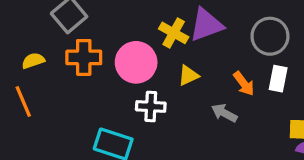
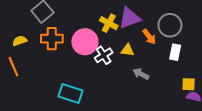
yellow triangle: (188, 75) -> (127, 50), moved, turned 32
orange arrow: (244, 84) -> (149, 37), moved
white cross: (151, 106) -> (104, 55), moved, turned -36

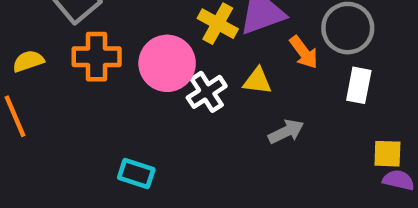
gray arrow: (141, 74) -> (286, 132), turned 126
cyan rectangle: (70, 94) -> (136, 173), size x0.7

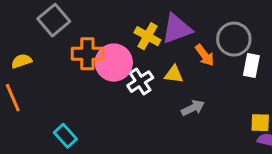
orange cross: (97, 57) -> (87, 54), moved
white rectangle: (359, 85) -> (251, 65), moved
cyan rectangle: (136, 173) -> (65, 136), moved, turned 30

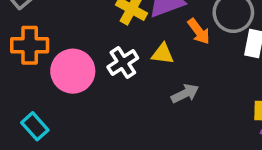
orange cross: (87, 54) -> (30, 45), moved
pink circle: (114, 63) -> (73, 71), moved

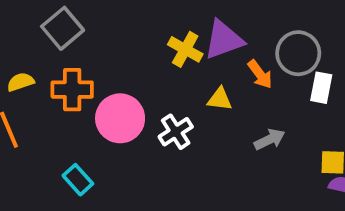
white cross: (123, 62) -> (176, 132), moved
gray arrow: (185, 94) -> (270, 139), moved

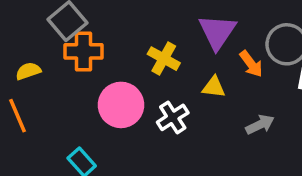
purple triangle: (224, 40) -> (217, 32), turned -36
yellow cross: (185, 49) -> (164, 59), moved
orange cross: (72, 90) -> (84, 51), moved

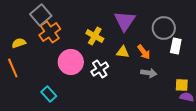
orange cross: (84, 51) -> (50, 32), turned -35
orange arrow: (251, 64) -> (144, 52), moved
gray arrow: (260, 125) -> (149, 73), turned 35

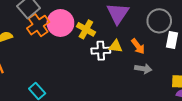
pink circle: (71, 62) -> (60, 23), moved
white cross: (100, 69) -> (101, 51), moved, turned 30

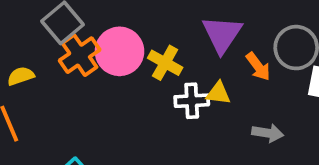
orange arrow: (138, 46) -> (258, 67), moved

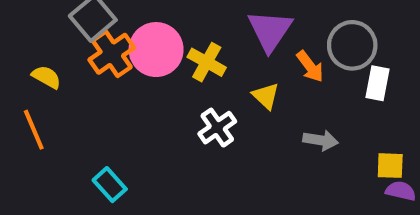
yellow semicircle: (21, 76) -> (46, 77), turned 48
yellow triangle: (218, 93) -> (266, 96), turned 36
white cross: (192, 101) -> (217, 128), moved, turned -32

